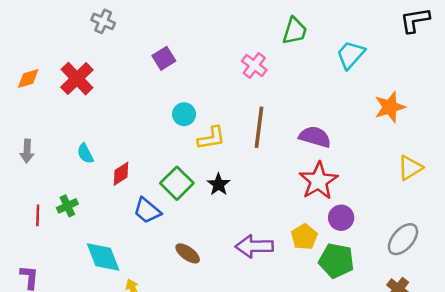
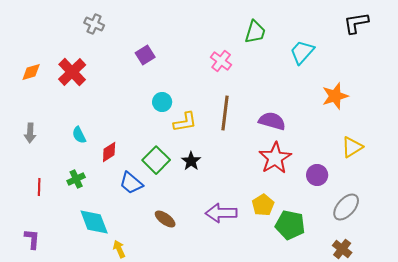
green cross: (67, 206) -> (76, 179), moved
purple circle: (341, 218) -> (317, 175), moved

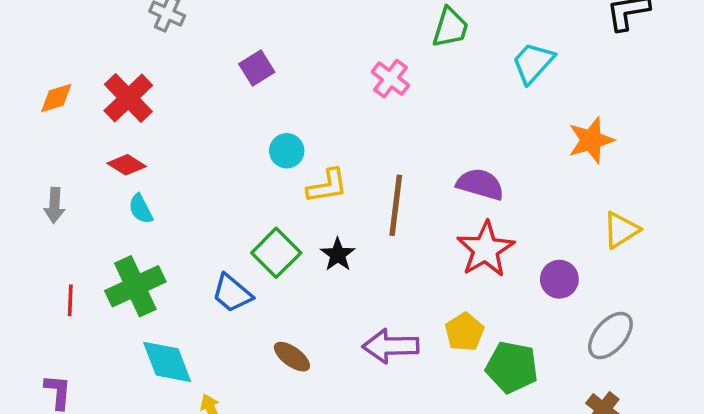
brown line: (225, 113) -> (396, 205), moved
red diamond: (109, 152) -> (127, 165), moved, turned 65
green cross: (76, 179) -> (135, 286), size x1.8

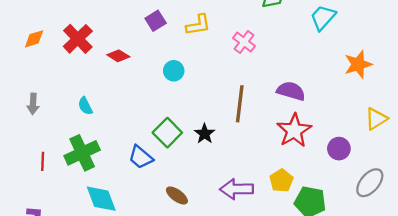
pink cross: (390, 79) -> (244, 42), moved
red diamond: (127, 165) -> (118, 56), moved
yellow L-shape: (327, 186) -> (198, 25), moved

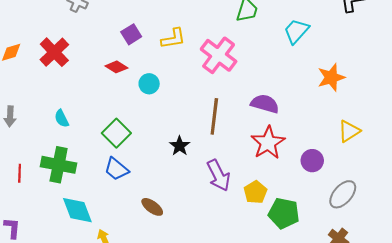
pink cross: (244, 42) -> (219, 55), size x1.6
red diamond: (118, 56) -> (116, 67), moved
green square: (167, 133) -> (116, 133), moved
green cross: (82, 153) -> (59, 165), turned 36
purple arrow: (237, 189) -> (219, 175), moved, turned -116

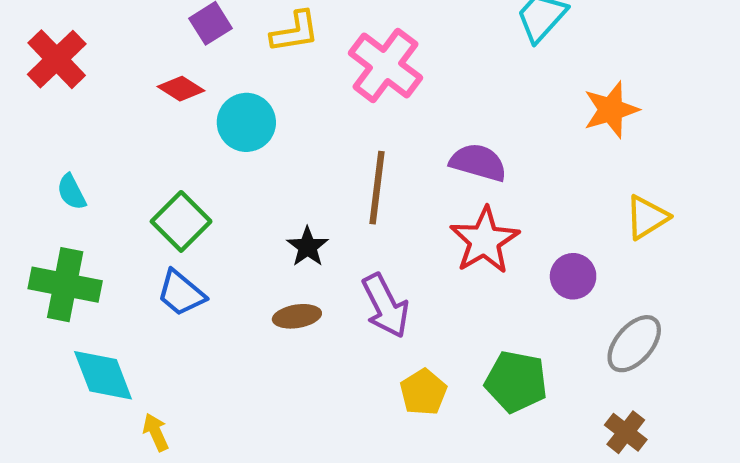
cyan circle: (149, 84) -> (246, 122), size x1.4
yellow pentagon: (255, 192) -> (423, 392), moved
brown ellipse: (152, 207) -> (297, 316), moved, turned -45

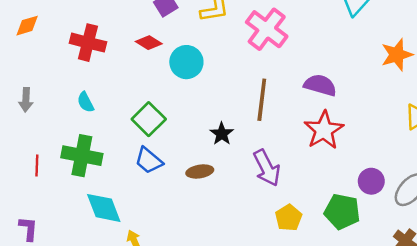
red cross: (57, 59) -> (88, 43), moved, turned -32
purple circle: (573, 276) -> (371, 181), moved
brown ellipse: (297, 316) -> (200, 171), moved

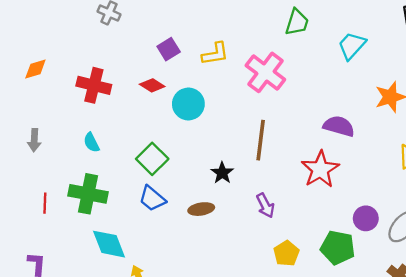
purple semicircle: (320, 85) -> (339, 126), moved
purple arrow: (267, 168) -> (265, 206), size x0.7

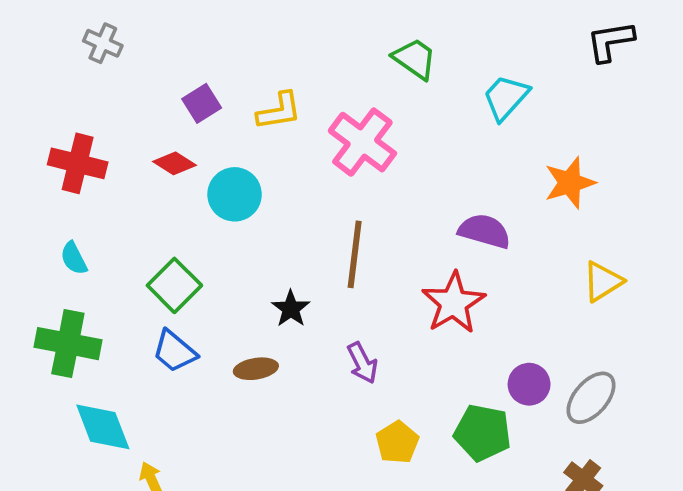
green trapezoid: (297, 22) -> (415, 59), turned -72

